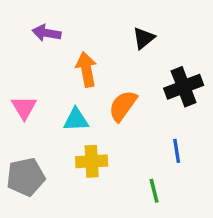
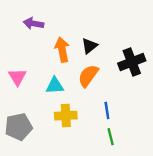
black triangle: (144, 38) -> (89, 46), moved
blue line: (177, 151) -> (107, 111), moved

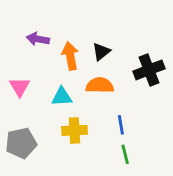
purple arrow: (33, 23) -> (38, 39), moved
orange semicircle: (88, 76) -> (100, 85), turned 55

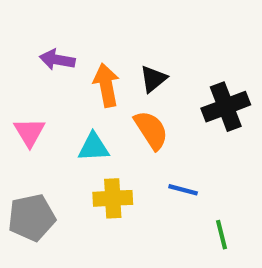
orange semicircle: (100, 85) -> (151, 130), turned 56
blue line: (121, 125) -> (183, 190), turned -66
green line: (125, 154) -> (222, 235), moved

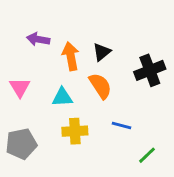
green line: (222, 235) -> (147, 155), turned 60

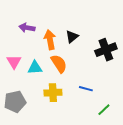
orange semicircle: (100, 86) -> (59, 64), moved
cyan triangle: (62, 97) -> (35, 68), moved

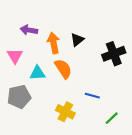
pink triangle: (14, 62) -> (15, 56), moved
yellow cross: (53, 93) -> (65, 112), moved, turned 30
gray pentagon: (15, 102) -> (19, 97), moved

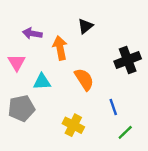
black triangle: (77, 40) -> (85, 26), moved
orange semicircle: (63, 69) -> (84, 79), moved
blue line: (92, 96) -> (113, 107), moved, turned 56

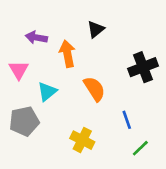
cyan triangle: (42, 82) -> (47, 91), turned -36

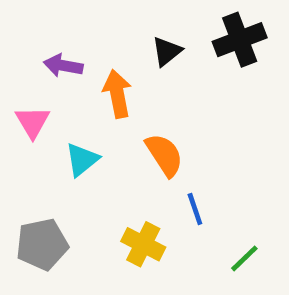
black cross: (143, 67) -> (240, 40), moved
blue line: (127, 120) -> (195, 209), moved
gray pentagon: (24, 121) -> (42, 244), moved

